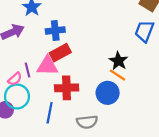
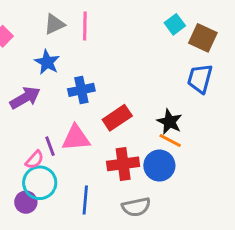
red rectangle: (60, 53) -> (117, 118), moved
red cross: (67, 88) -> (123, 164), moved

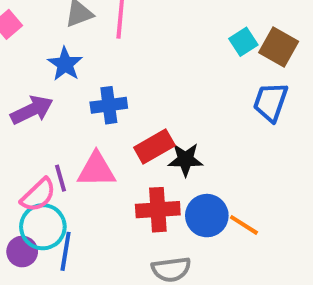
cyan square: (175, 24) -> (243, 42), moved
black star: (169, 122) -> (185, 160), moved, turned -30
orange line: (170, 141) -> (244, 225), moved
pink semicircle: (35, 160) -> (38, 195), size x1.4
blue line: (85, 200) -> (66, 251), moved

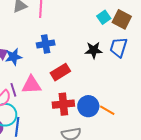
blue star: (65, 64) -> (14, 57), moved, turned 30
blue cross: (109, 105) -> (46, 44), moved
black star: (185, 160) -> (94, 50), moved

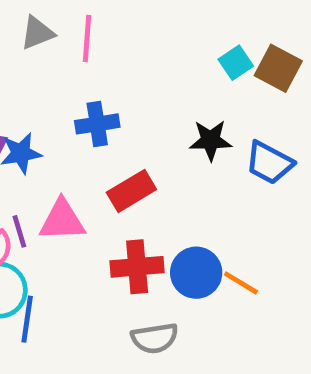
blue trapezoid: (119, 47) -> (269, 163), moved, turned -80

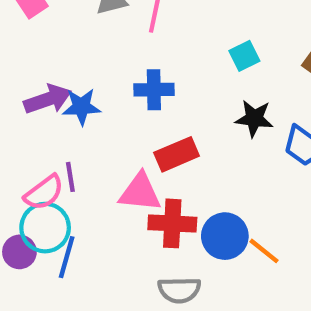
cyan square: (236, 63) -> (244, 56), moved
pink triangle: (62, 220) -> (140, 192), moved

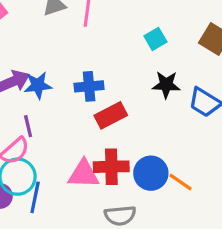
blue cross: (154, 90) -> (89, 86), moved
purple line: (70, 177) -> (28, 126), moved
pink triangle: (140, 192) -> (83, 174), moved

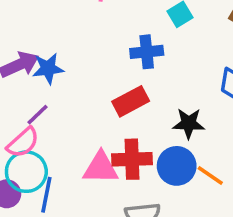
black star: (166, 85) -> (189, 123), moved
blue cross: (89, 86) -> (147, 52), moved
purple line: (28, 126) -> (38, 115), turned 60

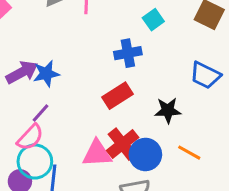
red cross: (132, 159) -> (123, 144), turned -32
blue circle: (177, 166) -> (145, 154), moved

